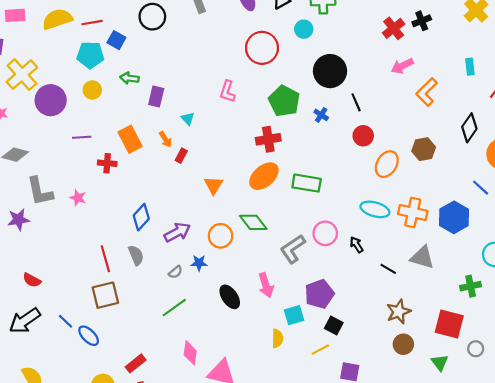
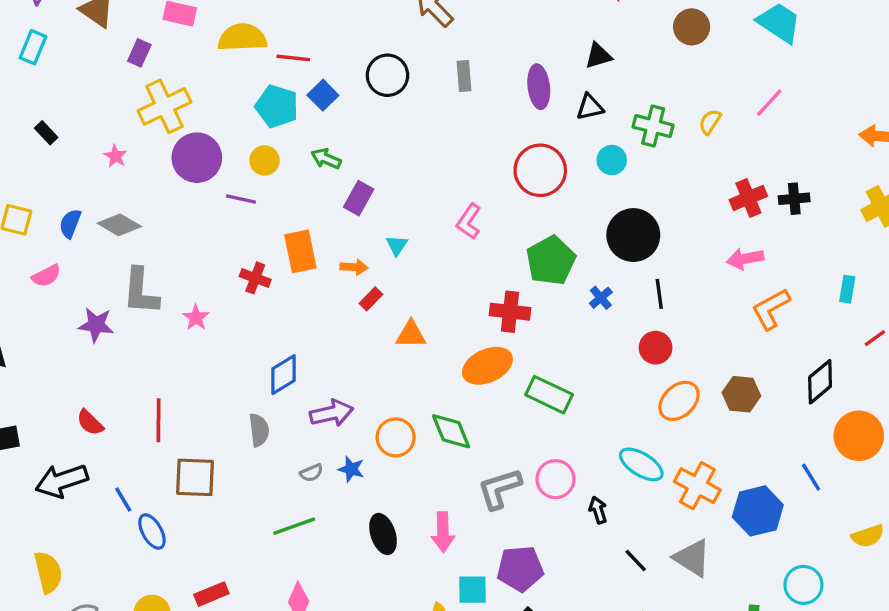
purple line: (82, 137) -> (241, 199), moved
orange arrow: (165, 139) -> (354, 267), turned -70
orange triangle: (214, 185) -> (411, 334), moved, turned 42
red line: (105, 259) -> (158, 420), moved

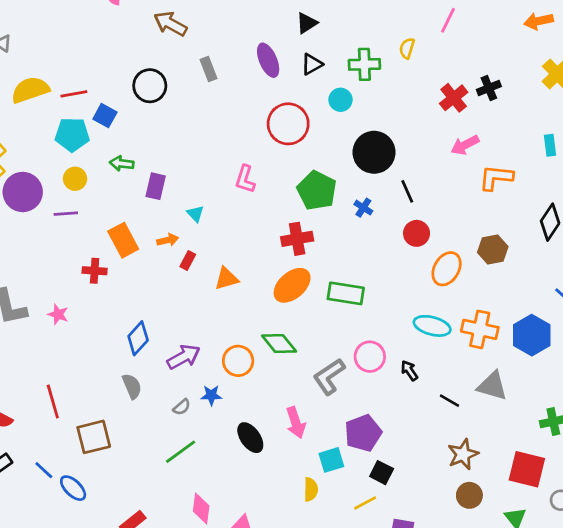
orange L-shape: (771, 309) -> (496, 178), turned 51

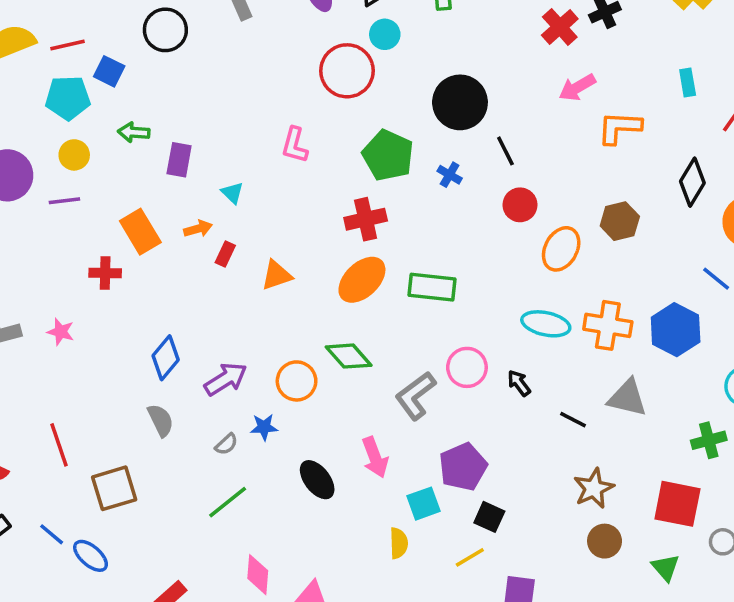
cyan circle: (340, 100) -> (385, 34), moved

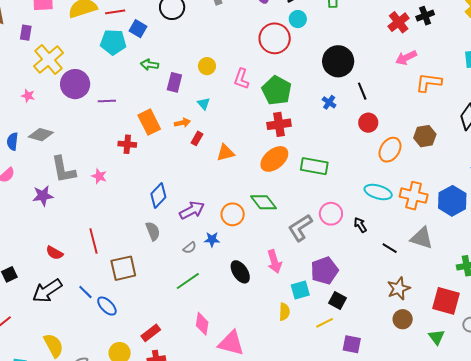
yellow circle: (74, 155) -> (207, 66), moved
green pentagon: (388, 155) -> (277, 90), moved

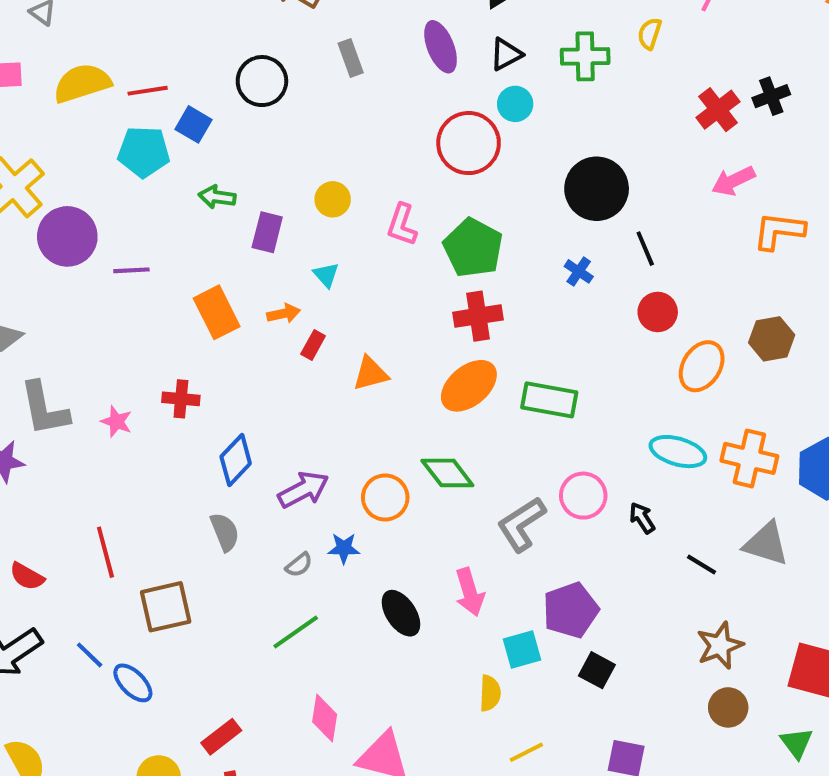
red cross: (127, 144) -> (181, 399), moved
yellow line: (325, 323) -> (526, 752), moved

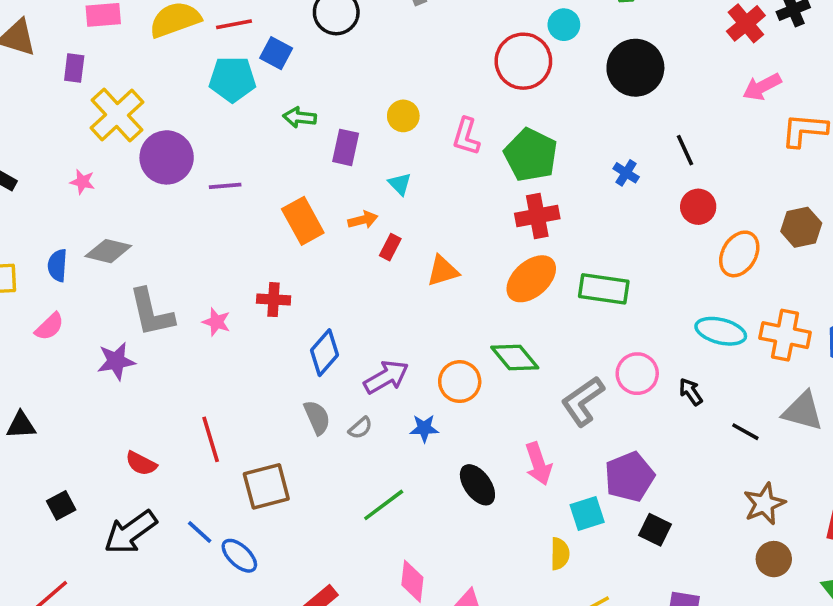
black circle: (597, 189) -> (635, 68), moved
gray semicircle: (299, 565) -> (360, 428), moved

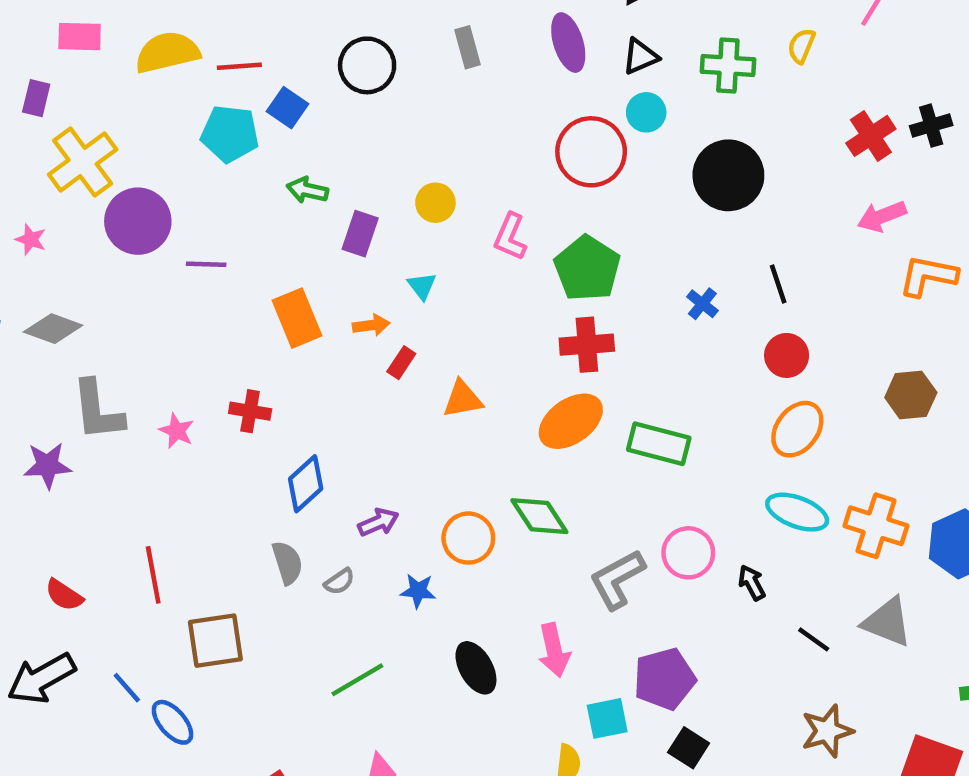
orange ellipse: (739, 254) -> (797, 429), moved
purple arrow: (386, 377) -> (378, 522), size x0.7

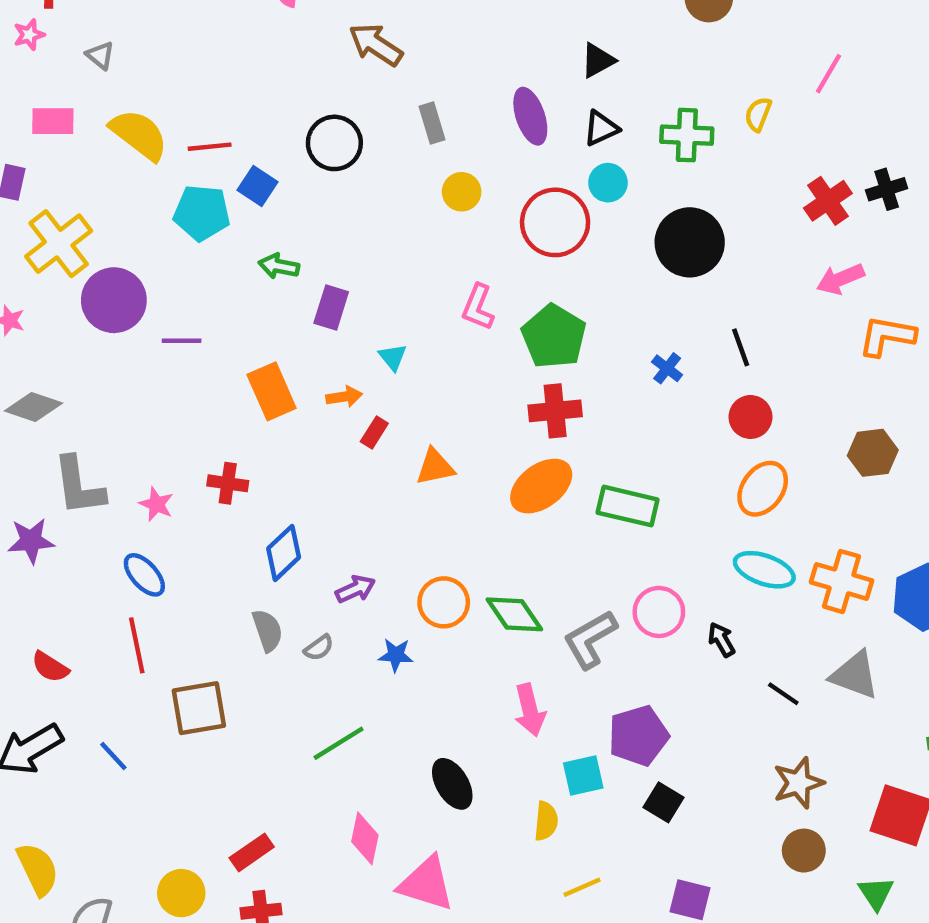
yellow semicircle: (167, 52) -> (139, 135), turned 52
yellow circle: (435, 203) -> (462, 192), moved
green diamond: (539, 516) -> (514, 614), moved
black ellipse: (476, 668) -> (452, 784), moved
blue ellipse: (172, 722) -> (144, 575), moved

